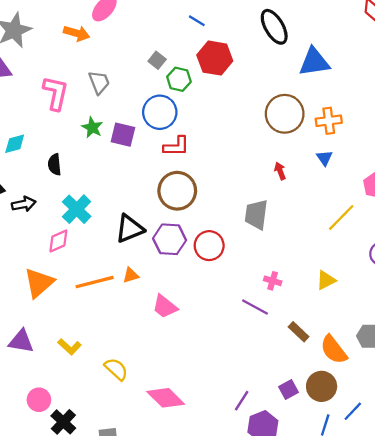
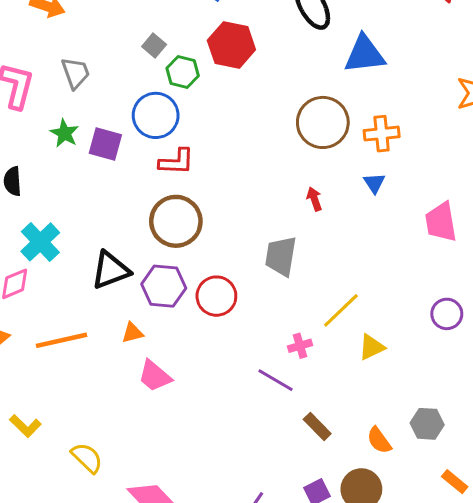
yellow line: (341, 218) -> (341, 310), moved
orange triangle: (131, 275) -> (132, 333), moved
pink cross: (273, 281) -> (300, 346), turned -35
brown rectangle: (299, 332) -> (317, 426), moved
orange semicircle: (334, 350) -> (379, 440), size x0.7

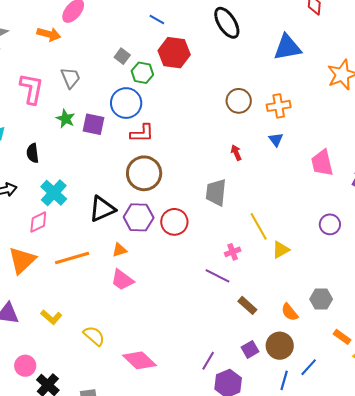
blue triangle: (365, 54) -> (287, 47), moved
brown circle: (323, 122) -> (239, 101), size x0.7
yellow line: (341, 310) -> (259, 226), turned -72
pink trapezoid: (155, 376) -> (122, 280), moved

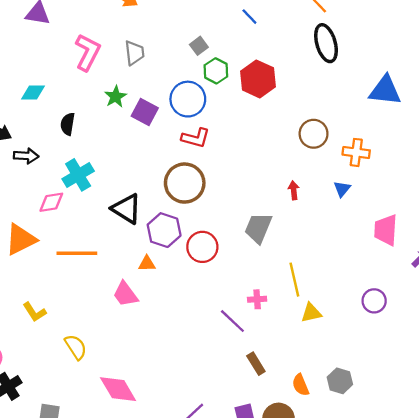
red hexagon: (174, 53) -> (258, 79), moved
black triangle: (102, 209) -> (127, 209), turned 40
orange triangle: (119, 250) -> (147, 264), moved

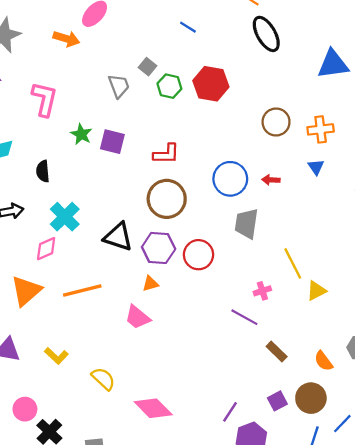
gray trapezoid: (134, 53) -> (119, 86), moved
blue circle: (188, 99) -> (230, 179), moved
red arrow: (294, 190) -> (271, 180), turned -66

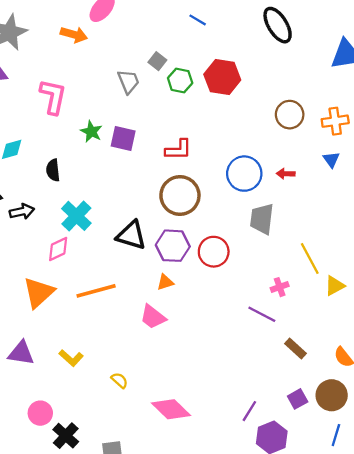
yellow semicircle: (103, 379) -> (120, 380), size x0.7

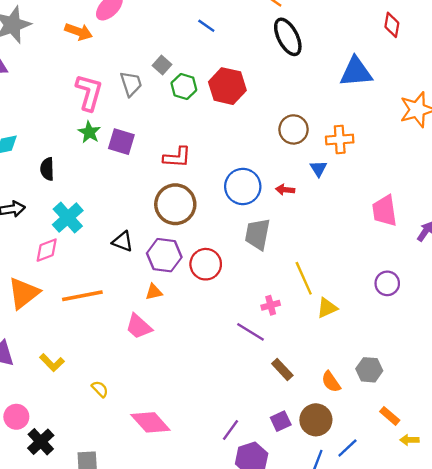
pink L-shape: (53, 97) -> (89, 92), moved
blue triangle: (331, 160) -> (318, 168), moved
black triangle: (131, 235) -> (123, 241), size x0.7

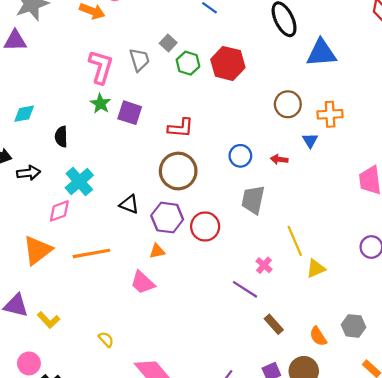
blue triangle: (356, 72) -> (321, 53), moved
blue circle: (243, 187) -> (240, 156), size x0.7
pink cross: (271, 305) -> (264, 265), turned -35
yellow L-shape: (52, 363) -> (49, 320), moved

